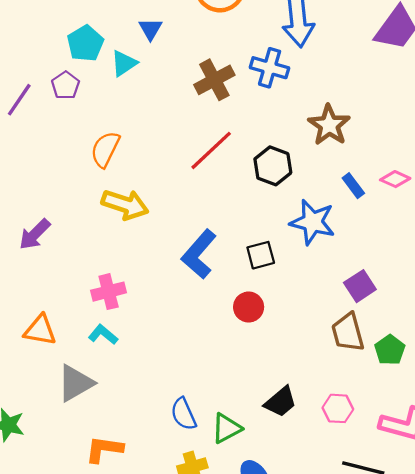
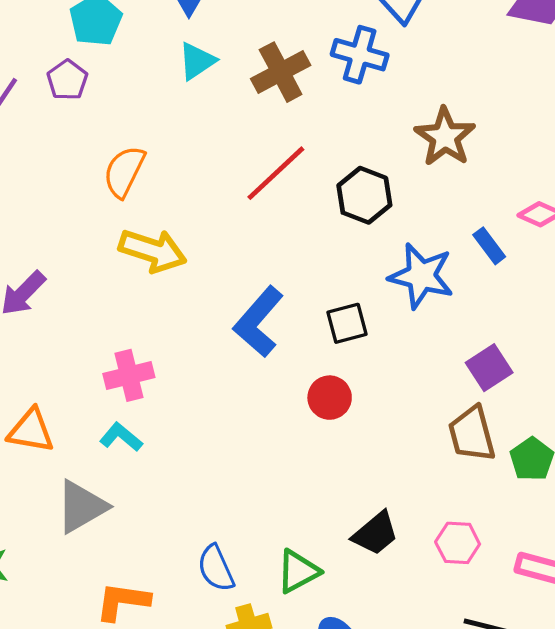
cyan triangle: (124, 63) -> (197, 61), moved
blue rectangle: (353, 186) -> (489, 246), moved
blue semicircle: (184, 414) -> (216, 568), moved

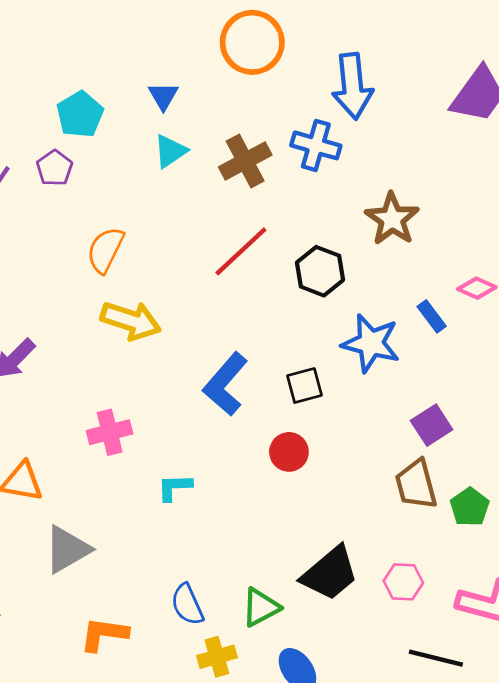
cyan L-shape: (121, 437) -> (175, 487), moved, turned -42
black trapezoid: (375, 533) -> (330, 573), size x1.4

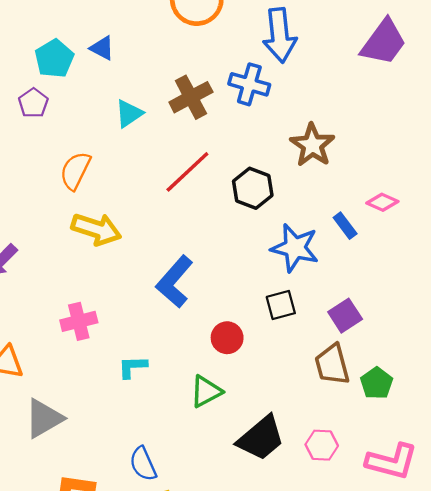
blue triangle: (163, 96) -> (102, 48), moved, turned -32
cyan triangle: (170, 151) -> (129, 114), moved
black square: (304, 386) -> (281, 305), moved
green triangle: (261, 607) -> (206, 391), moved

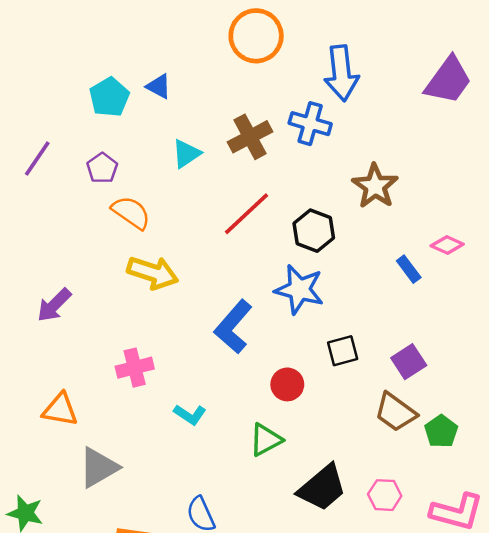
purple pentagon: (33, 103) -> (102, 168), moved
orange semicircle: (75, 171) -> (131, 213), turned 99
blue star: (295, 248) -> (299, 289), moved
brown trapezoid: (332, 365) -> (395, 412), turned -39
cyan L-shape: (133, 367) -> (190, 415), turned -144

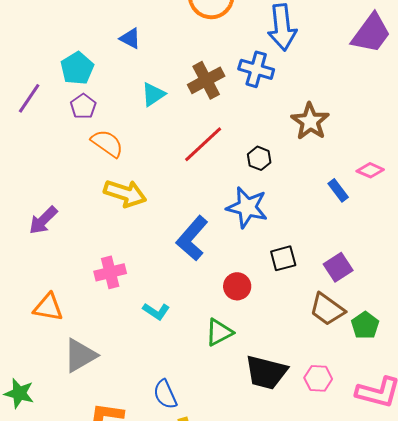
cyan pentagon: (109, 97) -> (77, 68), moved
black hexagon: (314, 231) -> (259, 158), size x0.7
black trapezoid: (322, 488) -> (266, 372), turned 54

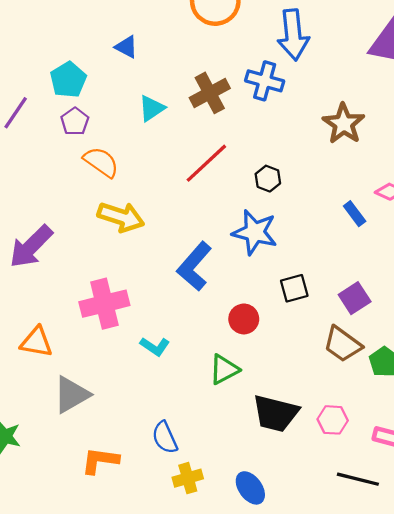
brown star: (310, 121) -> (344, 124), moved
purple arrow: (43, 220) -> (31, 247), size x1.4
pink cross: (110, 272) -> (104, 304), size x1.4

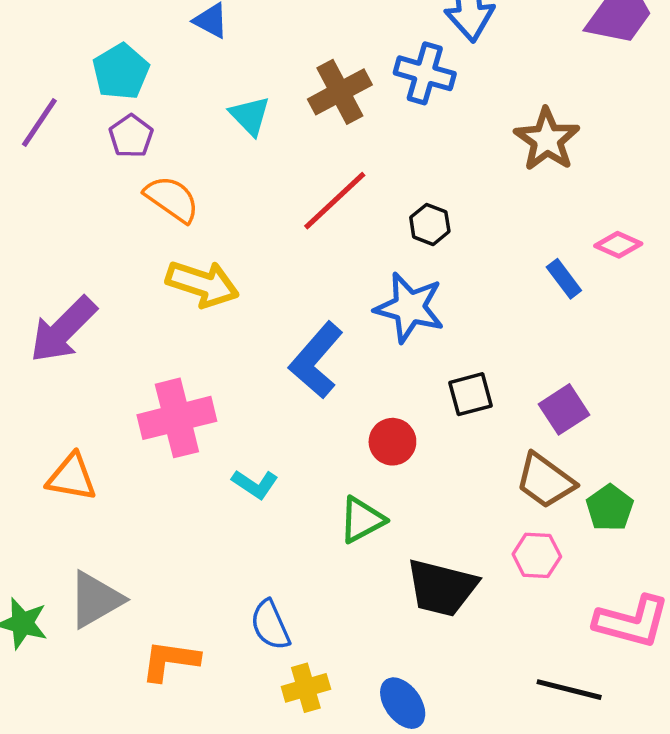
cyan triangle: (152, 108) -> (250, 116), turned -40
gray triangle: (72, 395) -> (95, 600), moved
pink hexagon: (333, 420) -> (537, 555), moved

